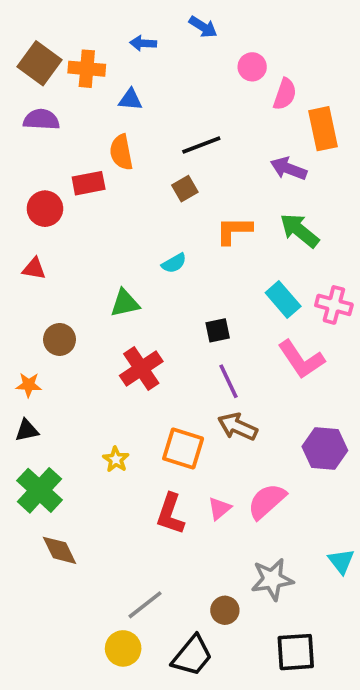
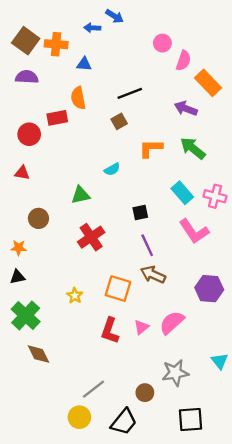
blue arrow: (203, 27) -> (114, 16), moved
orange rectangle: (323, 129) -> (208, 83), turned -32

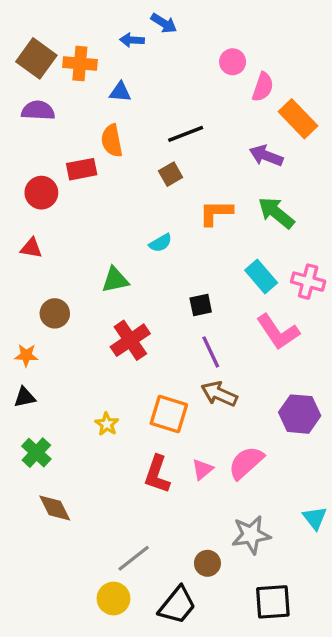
green cross: (26, 315) -> (36, 453), size x0.7

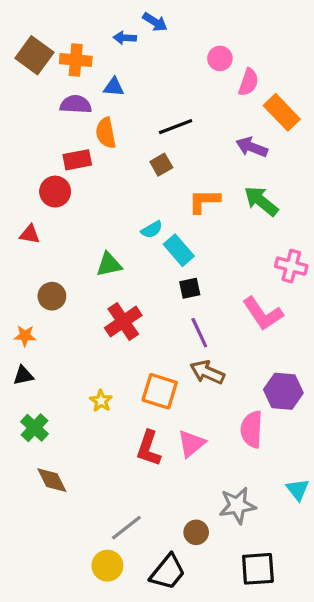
purple semicircle: (38, 110) -> (76, 104), moved
red circle: (41, 193) -> (55, 192), moved
cyan rectangle: (261, 276) -> (179, 250), moved
pink semicircle: (246, 463) -> (252, 429), moved, turned -45
pink triangle: (202, 469) -> (191, 444), size x1.4

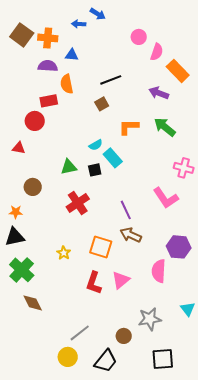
black square: (190, 288) -> (95, 170), moved
black triangle: (23, 375) -> (15, 237), size x1.5
green cross: (34, 428) -> (22, 270), size x1.4

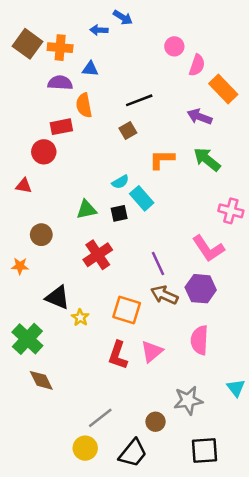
black triangle: (15, 237) -> (58, 297), moved, turned 35
purple hexagon: (179, 247) -> (201, 289), moved

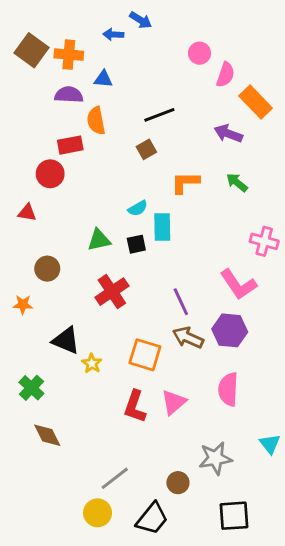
green arrow: (207, 159) -> (237, 182), size x0.7
cyan rectangle: (142, 198) -> (162, 227), turned 40
green cross: (27, 339) -> (31, 388), size x0.7

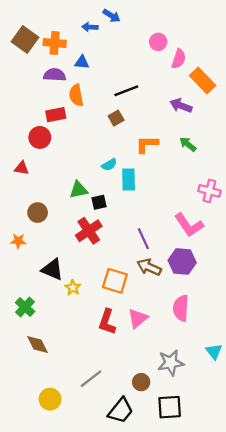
black square: (136, 244) -> (99, 202), moved
yellow circle: (98, 513) -> (50, 399), moved
black square: (234, 516) -> (170, 407), moved

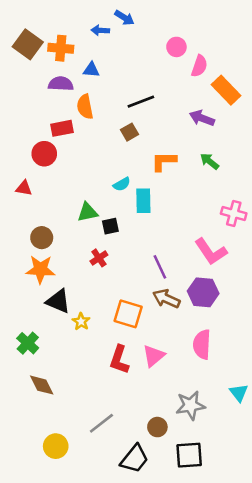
red cross: (89, 231) -> (99, 258), size x0.6
orange star: (18, 241) -> (40, 269), moved, size x1.6

